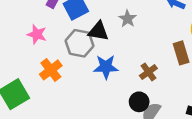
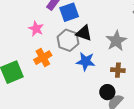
gray star: (127, 19) -> (116, 41), moved, size x1.5
brown cross: (148, 72) -> (118, 70), turned 32

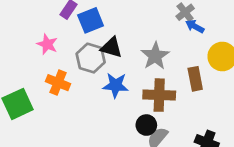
orange cross: (43, 58) -> (58, 83), turned -36
brown cross: (118, 70) -> (159, 95), size x1.6

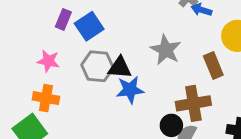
black triangle: (111, 47) -> (120, 68), moved
orange cross: (58, 83) -> (46, 98), moved
brown cross: (159, 95) -> (193, 103), moved

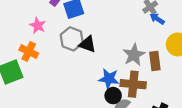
gray star: (166, 50) -> (134, 55), moved
blue star: (130, 90) -> (109, 79), moved

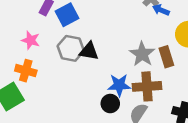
black circle: (113, 96) -> (110, 104), moved

